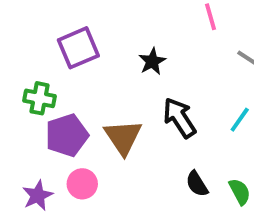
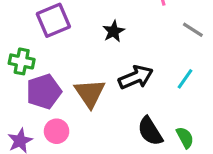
black arrow: (179, 118) -> (136, 77), turned 100
black semicircle: (197, 184) -> (150, 131), size x1.4

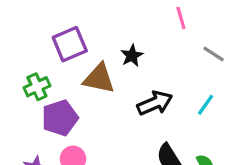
green cross: (22, 61) -> (37, 87), turned -35
brown triangle: (90, 93) -> (99, 79), moved, turned -44

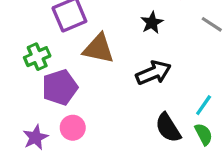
black star: (132, 56) -> (152, 23), moved
cyan line: (206, 105) -> (204, 105), moved

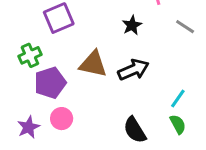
brown triangle: (99, 49) -> (93, 64), moved
black semicircle: (168, 128) -> (135, 130), moved

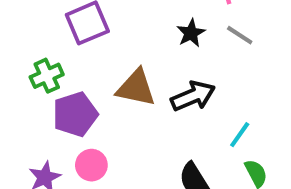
gray line: (185, 27) -> (240, 35), moved
cyan line: (178, 98) -> (240, 135), moved

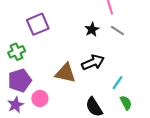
brown triangle: (136, 88) -> (65, 73), moved
purple pentagon: (75, 114) -> (20, 80), moved

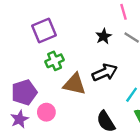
green cross: (17, 52) -> (55, 61), moved

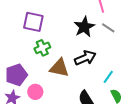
purple square: (44, 30) -> (33, 22), turned 35
black star: (104, 36) -> (84, 27), size x1.5

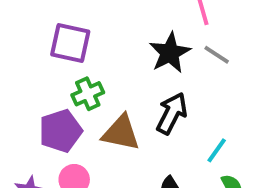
black arrow: (85, 58) -> (172, 113), turned -40
purple pentagon: (16, 75) -> (60, 131), moved

